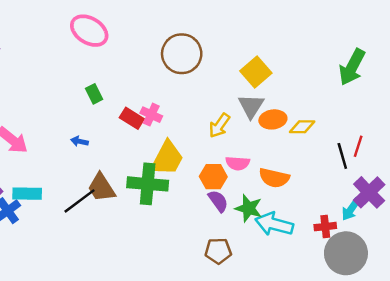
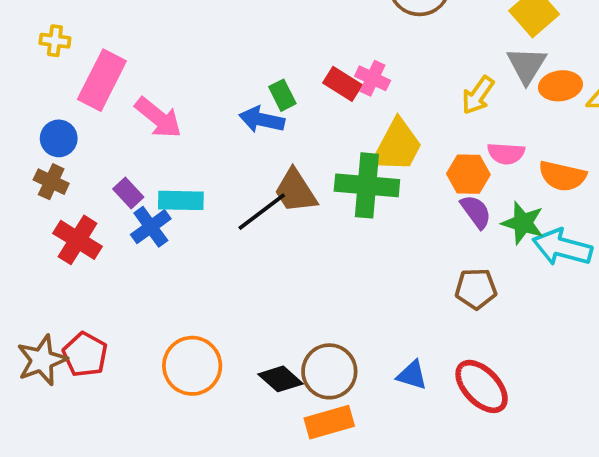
green rectangle: (94, 94) -> (282, 95), moved
blue arrow: (79, 141) -> (262, 120), size x1.6

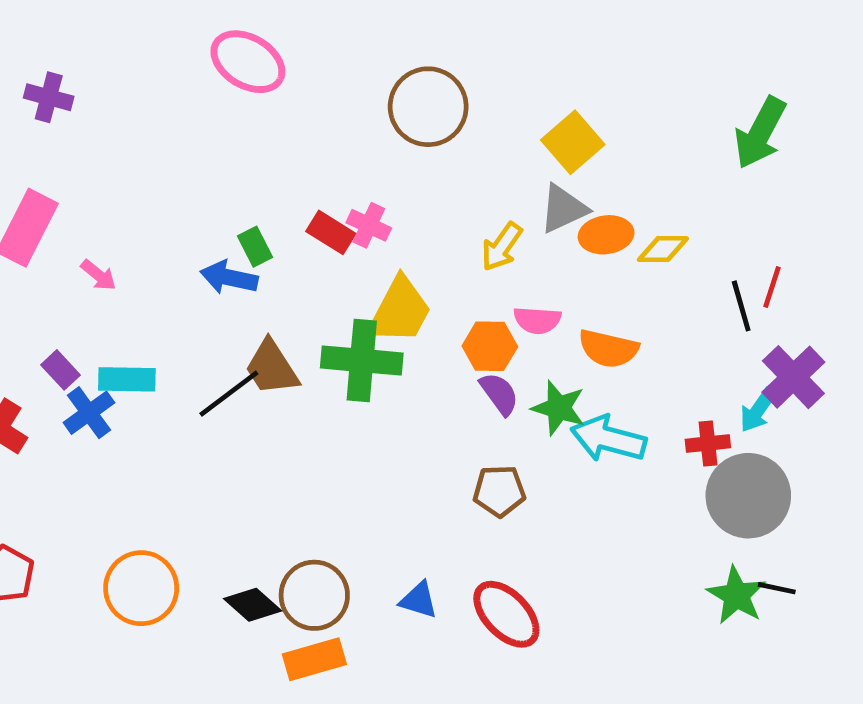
gray triangle: (527, 65) -> (563, 209), turned 33
pink arrow: (158, 118) -> (98, 275), size x0.6

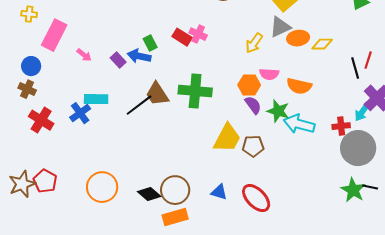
yellow trapezoid: (400, 311) -> (227, 138), moved
purple rectangle: (61, 370) -> (118, 60), moved

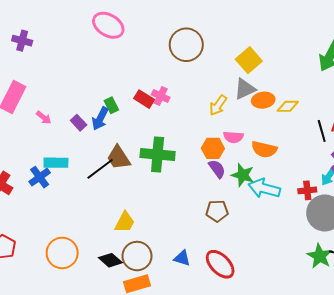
blue arrow: (139, 56) -> (100, 119), turned -75
yellow trapezoid: (227, 138) -> (125, 222), moved, size x0.7

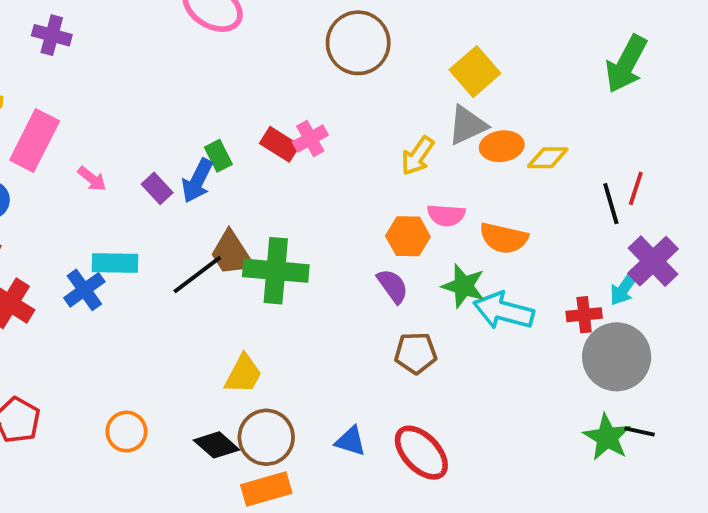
pink cross: (161, 96) -> (310, 139), turned 36
green cross: (158, 154) -> (276, 271), moved
purple semicircle: (217, 169) -> (393, 286), moved
orange circle: (62, 253) -> (126, 432), size x0.7

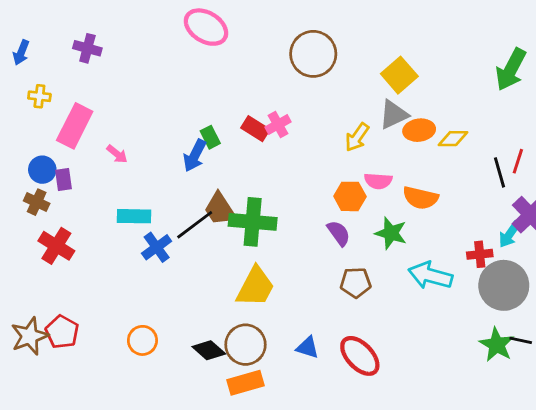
purple rectangle: (157, 188) -> (63, 180), moved, turned 35
blue cross: (84, 290) -> (157, 247), moved
cyan arrow: (504, 311) -> (430, 275), moved
yellow trapezoid: (243, 374) -> (255, 287), moved, size x1.4

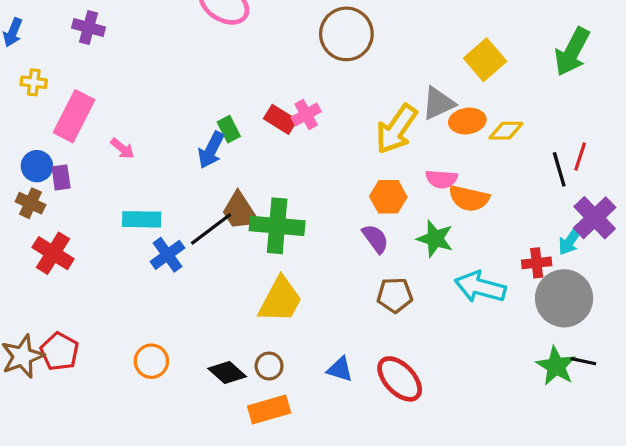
yellow square: (399, 75) -> (485, 60), moved
yellow arrow: (357, 137) -> (396, 129), size x1.5
pink semicircle: (378, 181) -> (442, 179), moved
brown circle: (246, 345) -> (269, 366), size x0.6

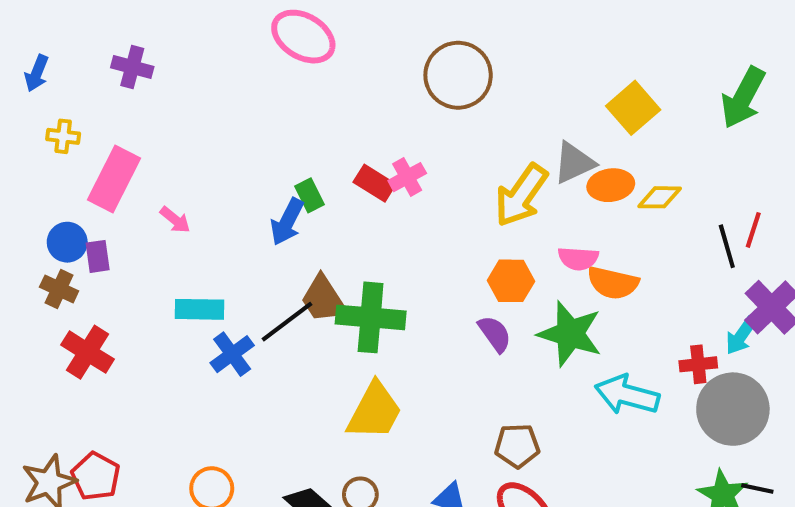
green star: (435, 239) -> (570, 334), size x1.4
brown pentagon: (395, 295) -> (517, 446), moved

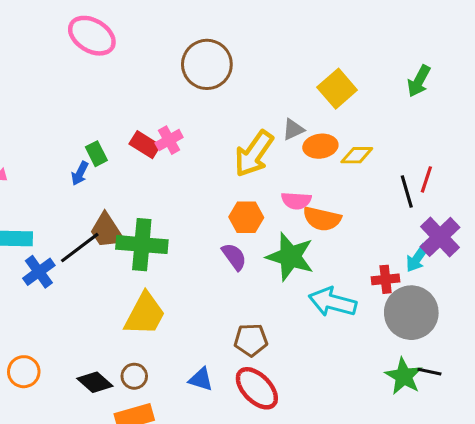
green arrow: (743, 98) -> (419, 81), size x0.7
gray triangle: (574, 163) -> (293, 129), size x0.7
blue arrow: (287, 222) -> (80, 173), size x0.7

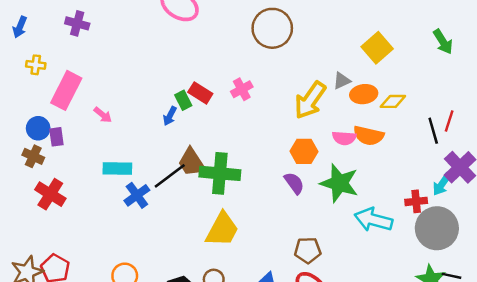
green arrow: (419, 81) -> (443, 42), turned -60
red rectangle: (145, 145) -> (200, 93), moved
orange semicircle: (322, 219) -> (369, 136), moved

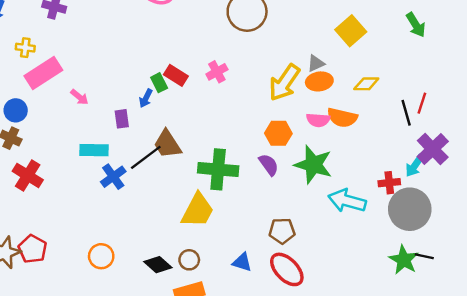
yellow cross: (36, 65) -> (25, 48), moved
pink rectangle: (66, 90) -> (43, 73), turned 30
orange ellipse: (364, 94) -> (319, 81), moved
purple rectangle: (56, 137) -> (122, 119), moved
green cross: (220, 173) -> (218, 169), moved

